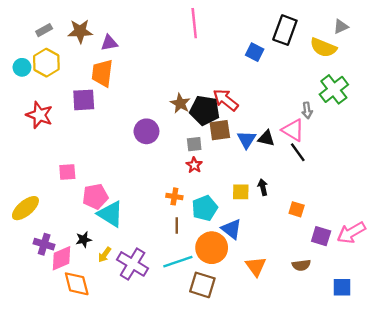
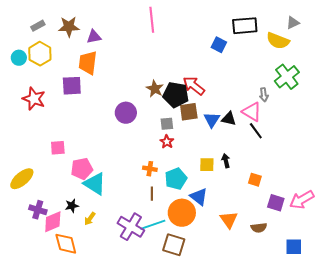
pink line: (194, 23) -> (152, 20), moved
black rectangle: (285, 30) -> (245, 26), turned 65
purple cross: (133, 264) -> (131, 227), moved
orange triangle: (256, 266) -> (229, 220), moved

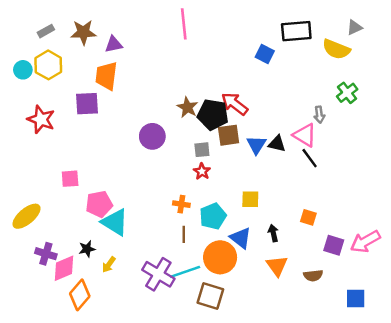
green cross: (287, 77) -> (347, 93), size x0.7
black arrow: (226, 161) -> (273, 233), moved
orange diamond: (66, 244) -> (80, 295), turned 55

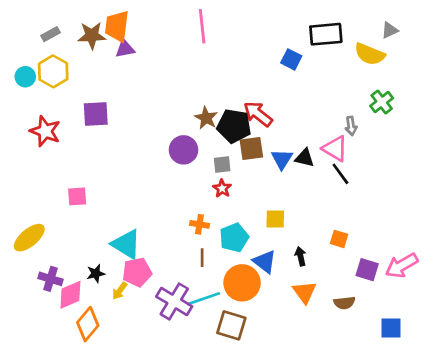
orange trapezoid: (106, 76) -> (117, 26), moved
purple circle: (152, 136) -> (184, 150), moved
pink pentagon: (99, 204) -> (137, 272), moved

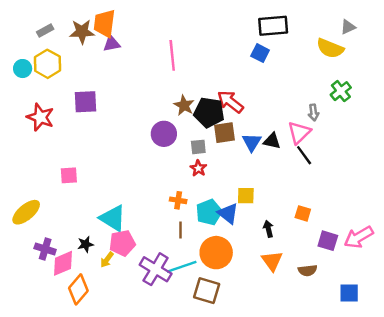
pink line: (202, 26) -> (172, 55), moved
black rectangle: (326, 34) -> (273, 26), moved
pink triangle: (335, 149) -> (299, 133), turned 45
blue triangle: (265, 262) -> (228, 213), moved

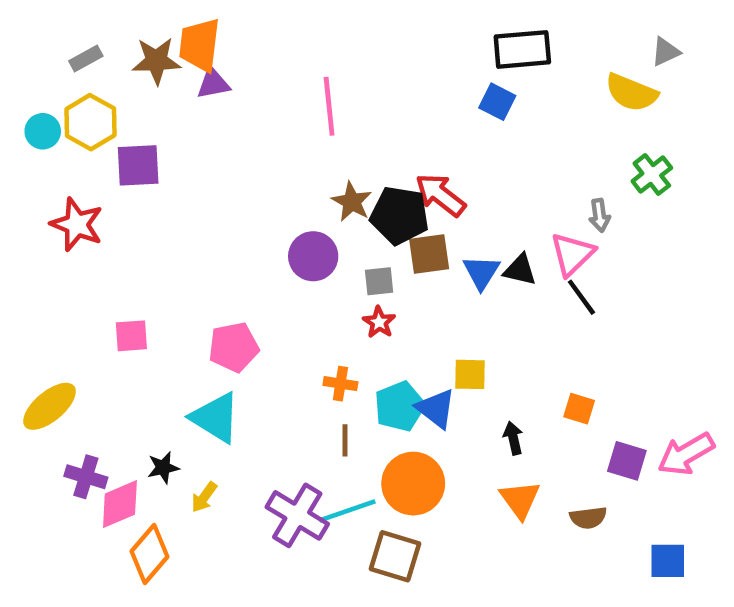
purple square: (85, 102) -> (138, 165), moved
pink pentagon: (122, 243) -> (234, 347), moved

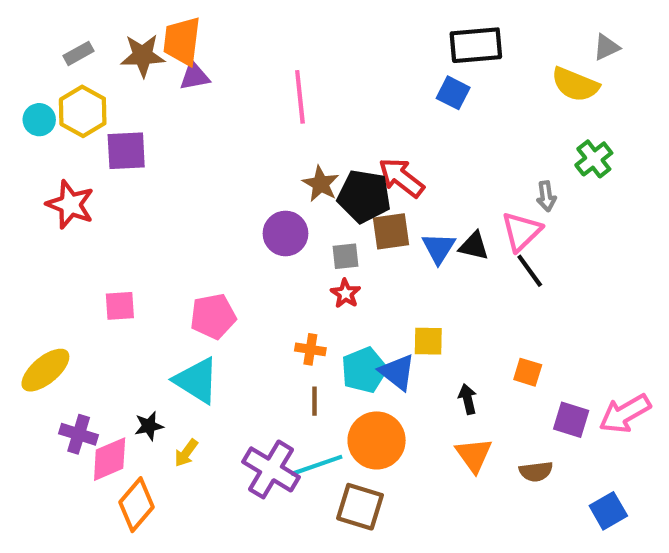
blue square: (668, 561) -> (608, 511), turned -30

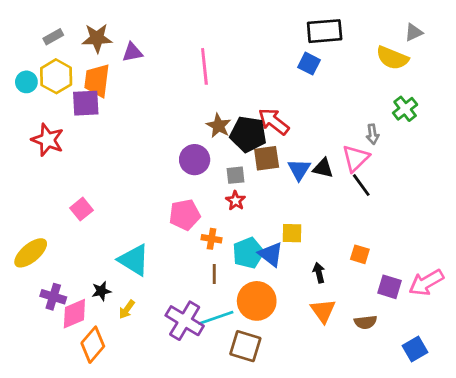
orange trapezoid: (182, 41) -> (97, 81), moved
pink square: (120, 306) -> (82, 209), turned -35
pink pentagon: (213, 316) -> (185, 215), moved

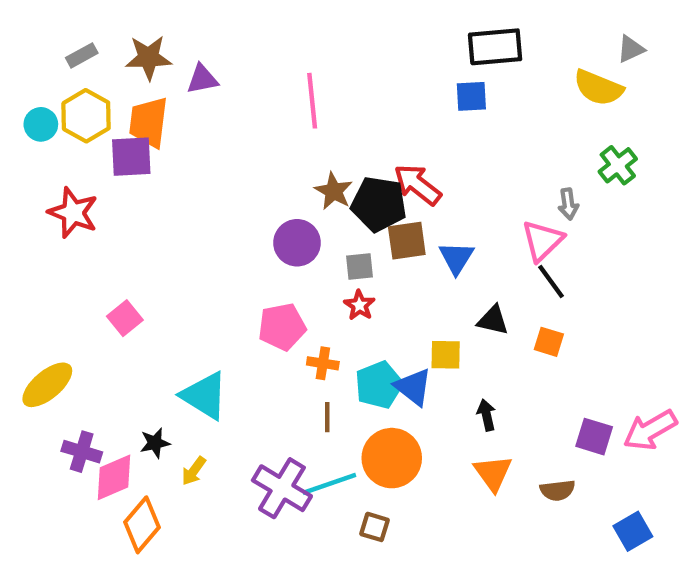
blue square: (309, 64) -> (471, 96), turned -30
black triangle: (323, 168) -> (493, 320), moved
orange square: (360, 254) -> (549, 342), moved
brown square: (245, 346) -> (375, 527), size x0.6

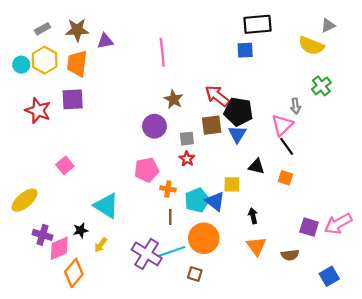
purple square: (131, 157) -> (73, 99), moved
black pentagon: (379, 204) -> (238, 112), moved

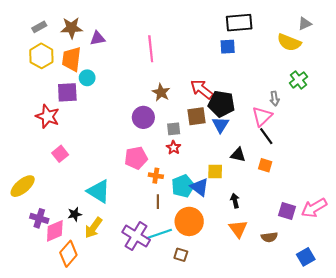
cyan circle: (21, 65) -> (87, 78), moved
red star: (38, 111) -> (48, 116), moved
yellow arrow: (101, 245) -> (93, 228), size x1.5

